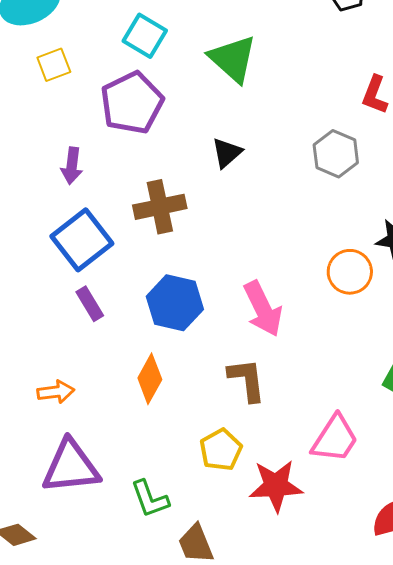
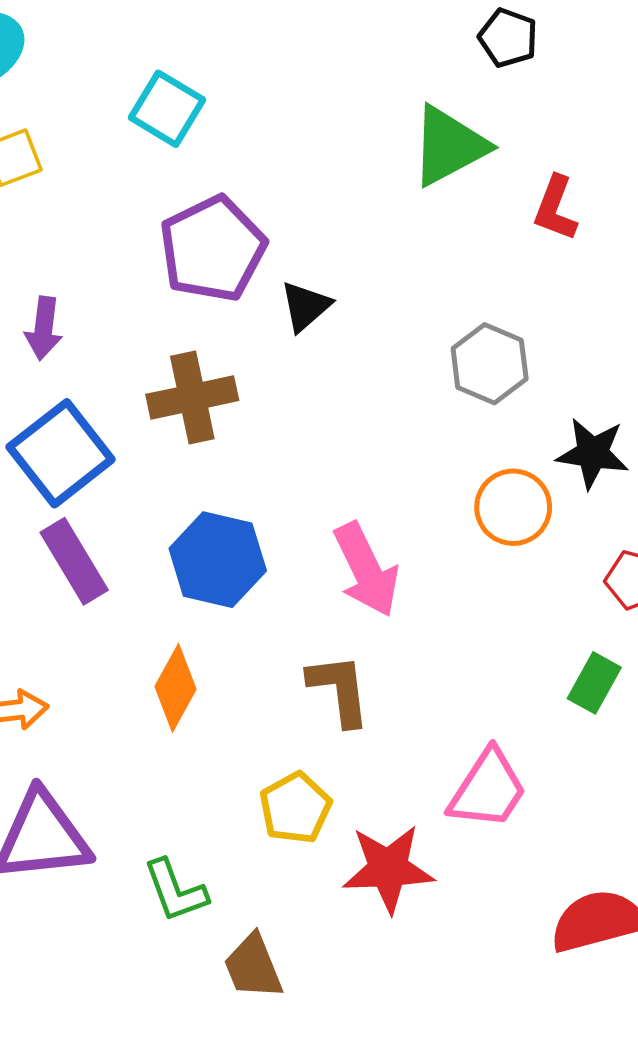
green triangle: (233, 59) -> (449, 146), moved, turned 50
purple pentagon: (132, 103) -> (213, 249), moved
gray hexagon: (336, 154) -> (490, 364), moved
purple rectangle: (90, 304) -> (74, 561), size x1.4

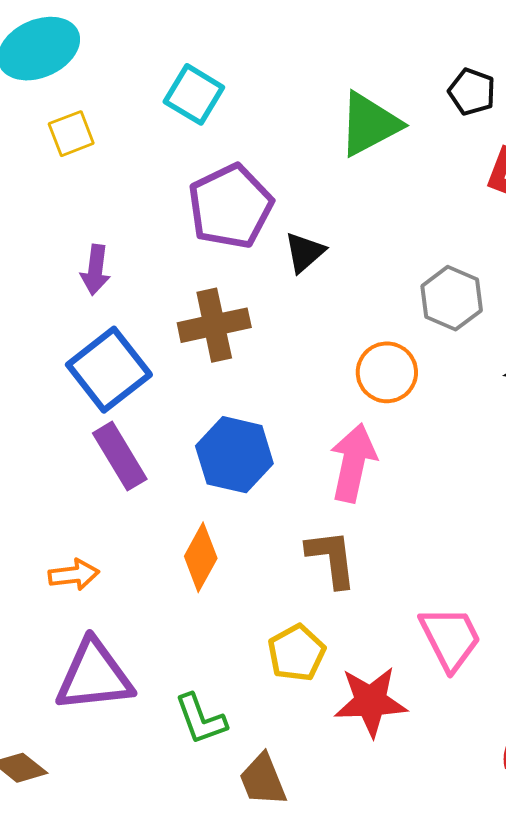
black pentagon: (508, 38) -> (472, 92), moved
green triangle: (449, 146) -> (369, 124), moved
orange circle: (513, 507) -> (387, 372), moved
pink arrow: (366, 570) -> (353, 463), turned -142
pink trapezoid: (488, 789) -> (450, 638), turned -60

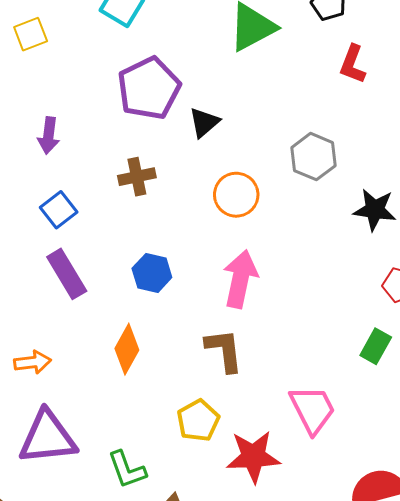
brown cross: (214, 325) -> (137, 177), size x0.7
blue square: (109, 370) -> (59, 210), size x0.6
orange circle: (387, 372) -> (236, 195), moved
blue hexagon: (234, 455) -> (152, 273), size x0.7

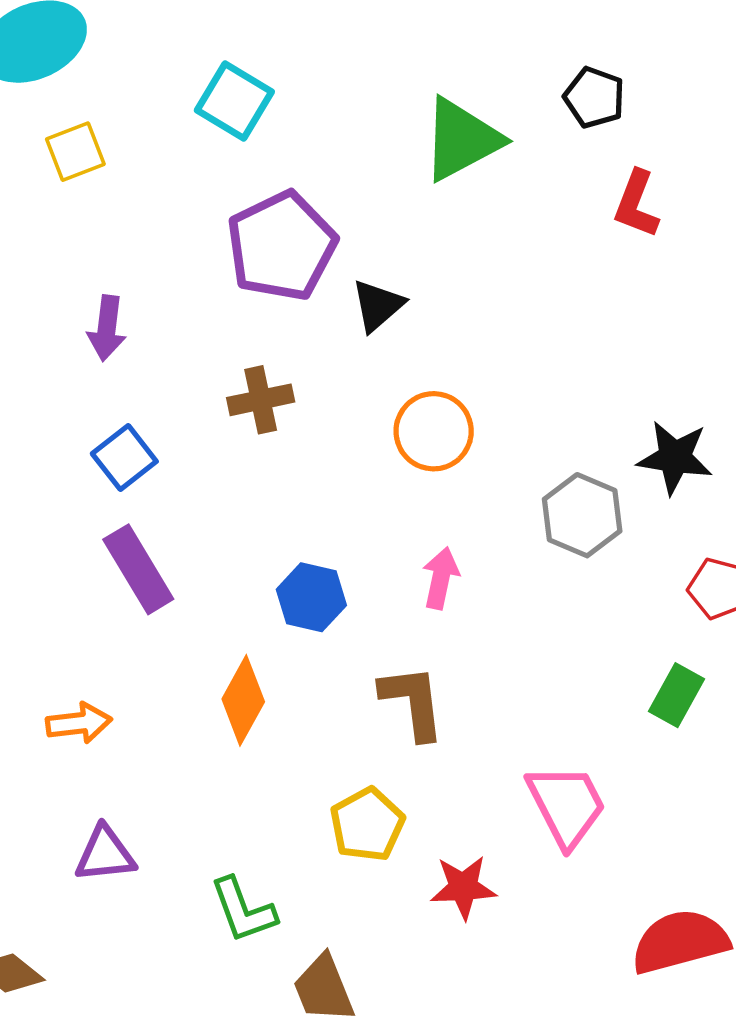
gray hexagon: (313, 157) -> (582, 515), moved
blue hexagon: (152, 273) -> (311, 597), moved
pink arrow: (240, 279) -> (441, 578), size x0.6
purple triangle: (48, 438) -> (105, 854), size x0.6
red star: (253, 457) -> (463, 887), size x0.7

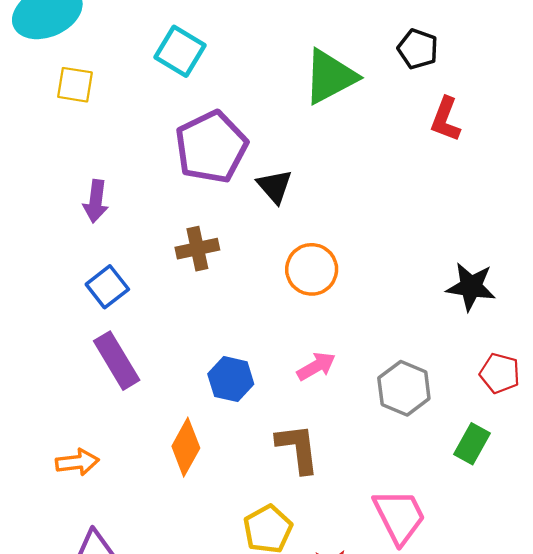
yellow square: (75, 152) -> (75, 85), turned 30
black triangle: (378, 305) -> (275, 186), turned -30
gray hexagon: (582, 515) -> (404, 388), moved
pink arrow: (441, 578) -> (316, 366), turned 48

